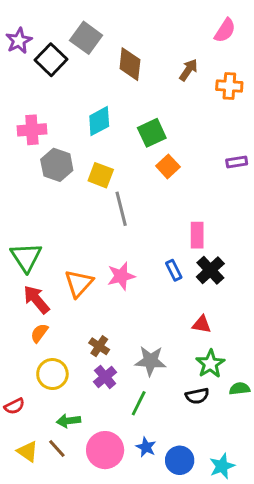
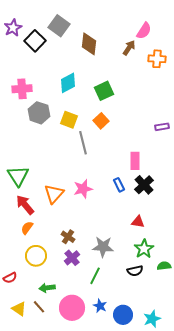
pink semicircle: (225, 30) -> (144, 31), moved
purple rectangle: (237, 162) -> (162, 127), moved
orange square: (168, 166) -> (101, 121), moved

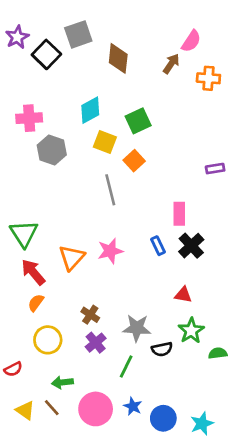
gray square: (59, 26) -> (78, 34), turned 35
yellow square: (69, 120) -> (105, 142), moved
black semicircle: (135, 271) -> (162, 349), moved

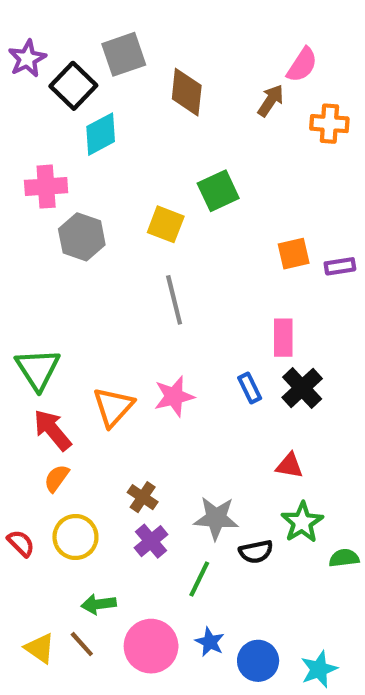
cyan diamond: (90, 110) -> (101, 134), moved
orange square: (134, 161) -> (294, 254), moved, turned 30
red semicircle: (13, 369) -> (21, 543), moved, turned -108

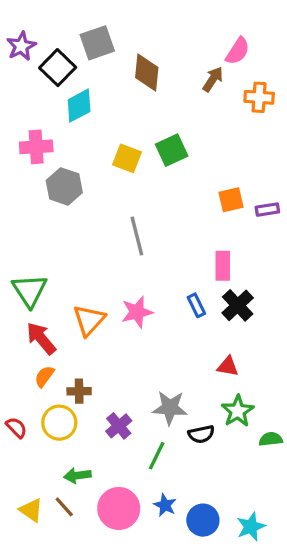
yellow square: (166, 224) -> (127, 158), moved
brown cross: (143, 497) -> (79, 391), moved, turned -35

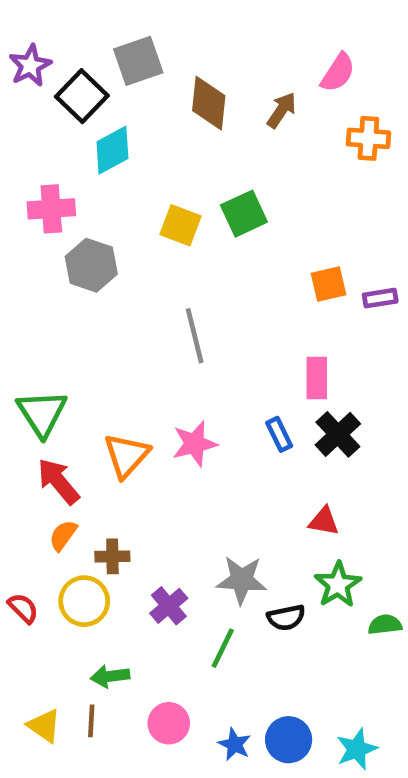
brown arrow: (213, 79) -> (282, 110), moved
blue star: (165, 505) -> (235, 744), moved
brown line: (64, 507) -> (91, 721), turned 45
pink circle: (119, 508) -> (169, 723), size x0.7

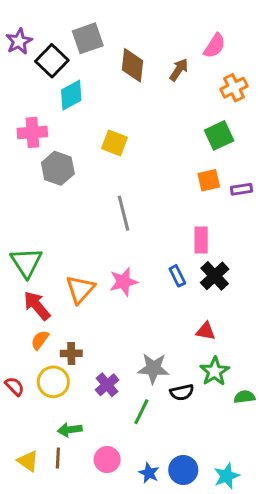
orange cross: (368, 138) -> (234, 88), turned -30
green square: (244, 214) -> (219, 135), moved

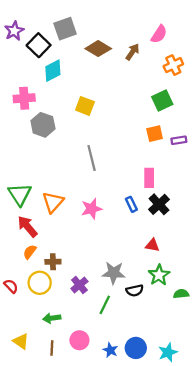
brown diamond: (132, 65) -> (98, 49), turned -65
orange triangle: (80, 289) -> (53, 202), moved
brown line: (58, 458) -> (52, 348), moved

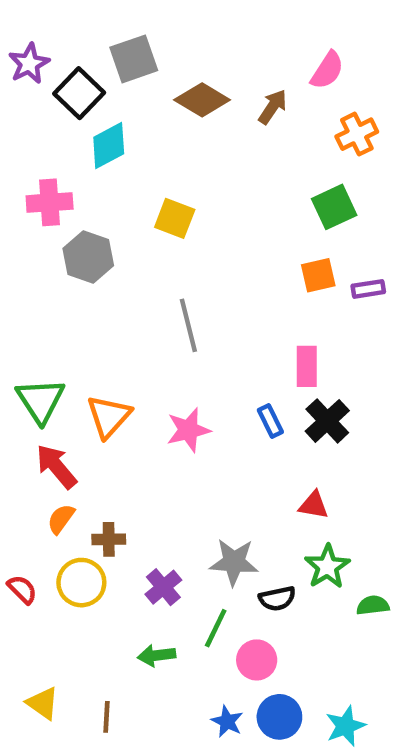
green arrow: (52, 318) -> (157, 655), moved
pink circle: (79, 340) -> (257, 660), moved

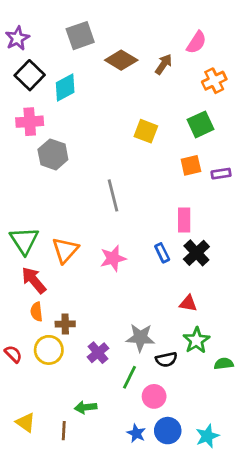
black square: (79, 93) -> (30, 75), moved
yellow square: (175, 218) -> (146, 131), moved
orange semicircle: (61, 519) -> (36, 312), turned -42
green arrow: (157, 655) -> (86, 407), moved

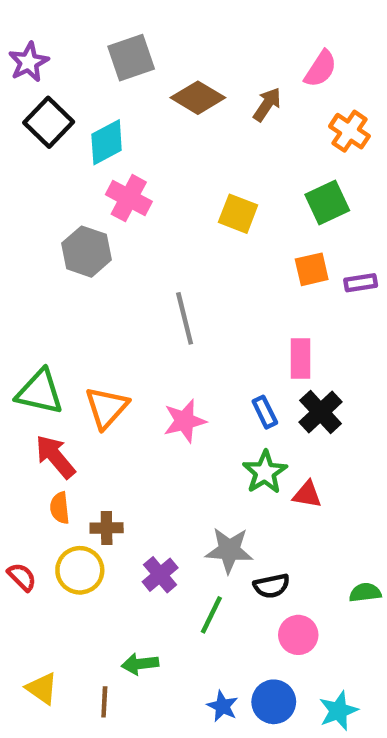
orange cross: (214, 81) -> (350, 131), turned -30
pink cross: (30, 122) -> (129, 198), moved, turned 32
green triangle: (24, 241) -> (40, 392), turned -44
green star: (196, 340) -> (265, 472), moved
pink circle: (154, 396) -> (298, 635), moved

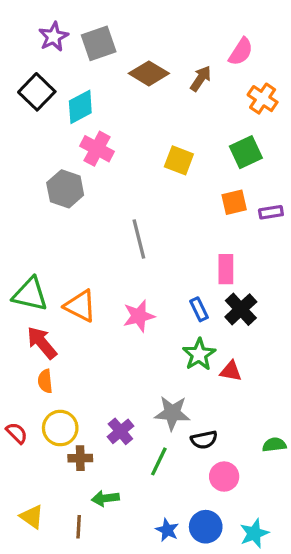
purple star: (29, 62) -> (54, 37), moved
orange triangle: (107, 408) -> (80, 306), turned -45
brown cross: (107, 528) -> (80, 458), moved

